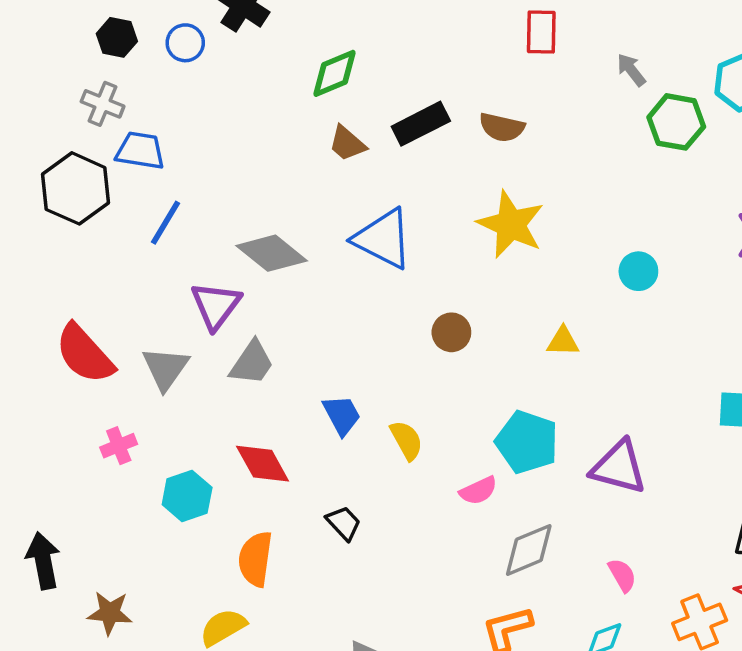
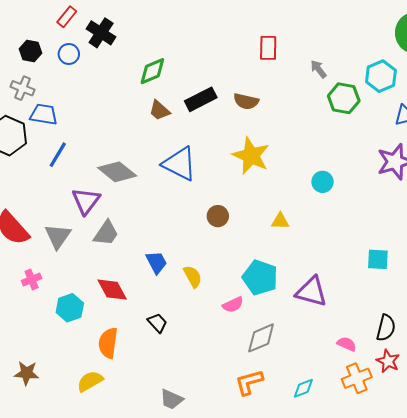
pink semicircle: (622, 575) -> (347, 344), moved, turned -36

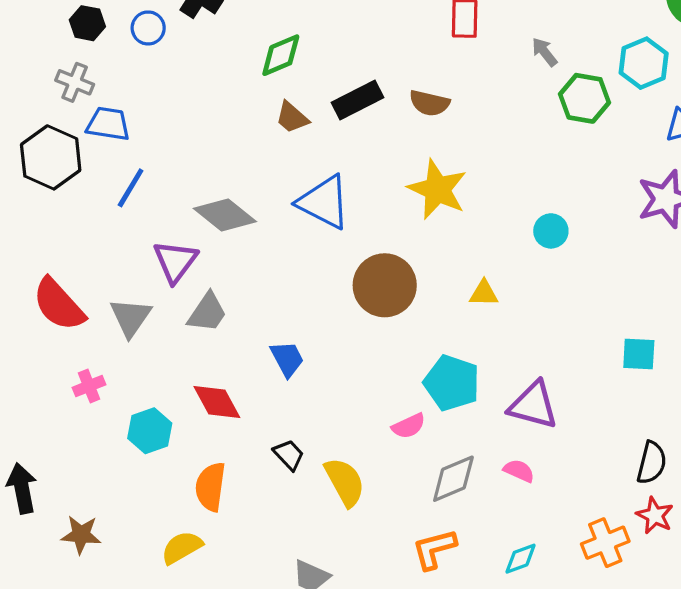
brown circle: (218, 216) -> (385, 285), size x1.8
yellow semicircle: (193, 276) -> (345, 482), moved, size x1.4
pink semicircle: (347, 344) -> (519, 471), moved

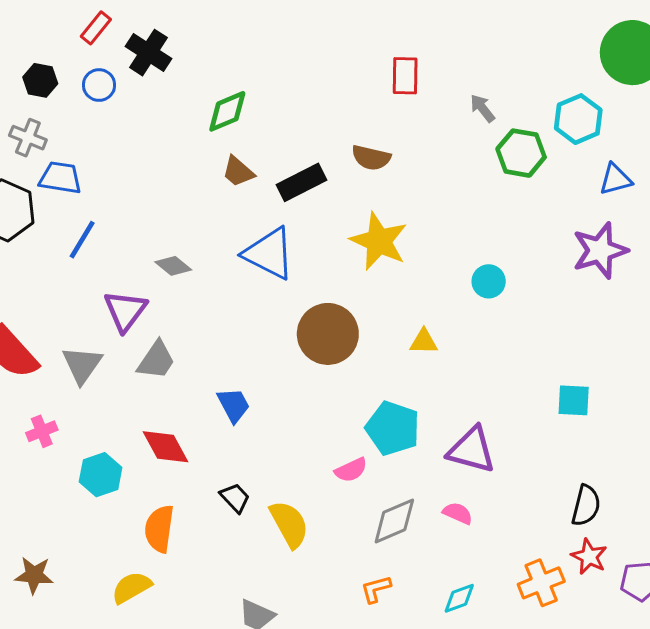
black rectangle: (358, 100) -> (302, 182), moved
gray diamond: (225, 215) -> (173, 266), size x0.6
orange L-shape: (434, 549) -> (376, 589), size x0.7

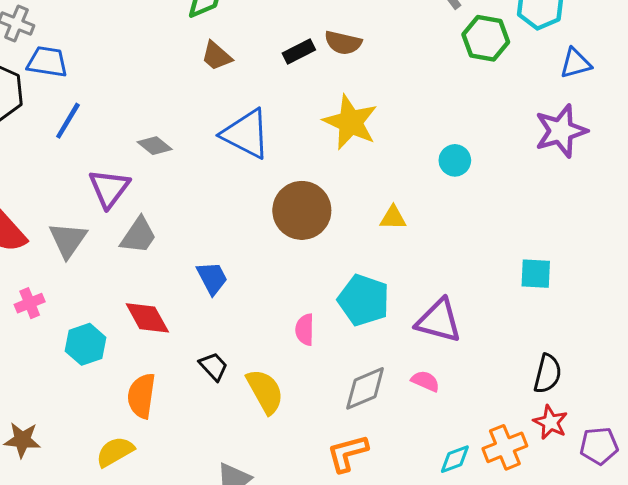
black rectangle: (302, 182) -> (299, 52), moved, size x0.7
pink semicircle: (351, 470) -> (305, 330), moved, turned 116
orange L-shape: (376, 589) -> (347, 453), size x1.4
cyan diamond: (459, 598) -> (455, 459), moved

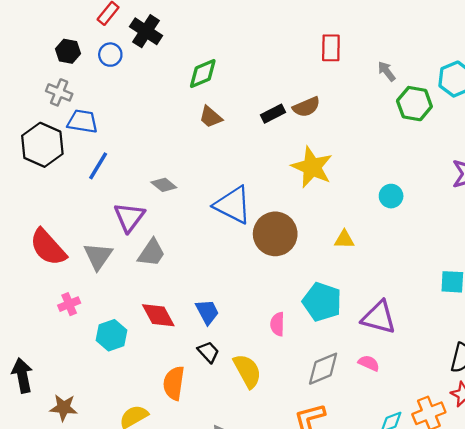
brown semicircle: (343, 43) -> (306, 107), turned -36
blue triangle: (246, 134) -> (233, 205), moved
blue trapezoid: (212, 278) -> (207, 312), moved
orange semicircle: (141, 396) -> (174, 383), moved

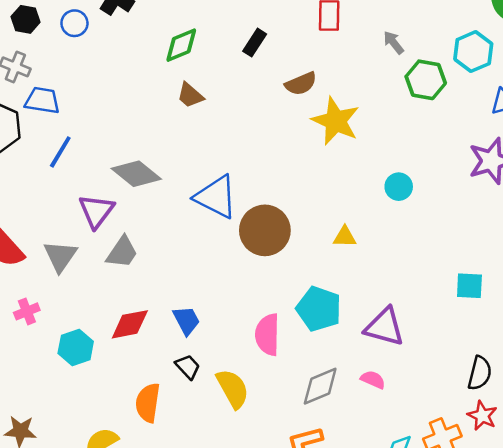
black rectangle: (273, 114) -> (255, 43), moved, turned -30
yellow star: (312, 167) -> (336, 121), moved
gray diamond: (164, 185) -> (136, 174), size x1.6
red diamond: (158, 315) -> (130, 324), turned -72
pink semicircle: (277, 324) -> (267, 335), size x1.5

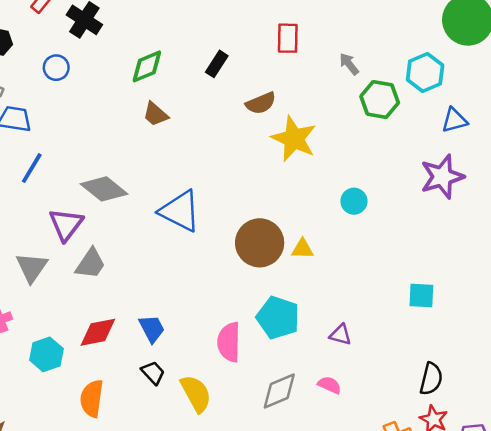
blue circle: (74, 23) -> (56, 68), moved
brown circle: (265, 230) -> (260, 243), moved
purple triangle: (385, 327) -> (340, 335), size x0.6
orange semicircle: (148, 403) -> (92, 398), moved

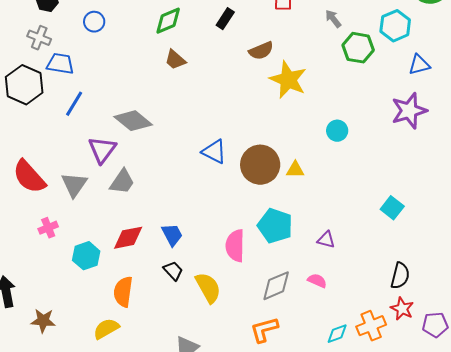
blue triangle: (180, 211) -> (214, 152), moved, size x0.7
cyan square: (421, 296) -> (392, 208), turned 35

